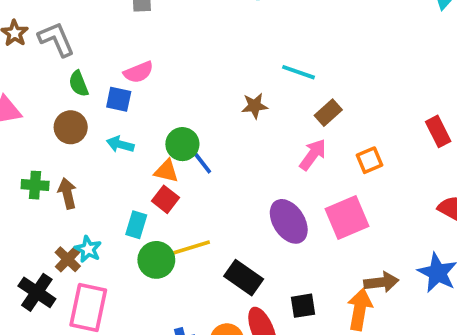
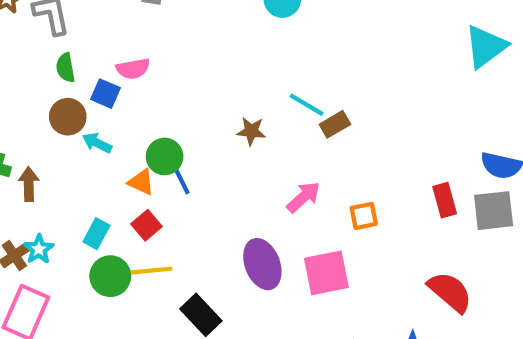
brown rectangle: (328, 113) -> (335, 124), moved
brown circle: (71, 127) -> (68, 117), moved
red square: (166, 199) -> (146, 225), moved

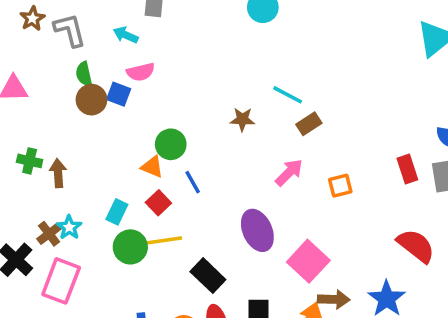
brown circle: (68, 117) -> (91, 100), moved
brown rectangle: (335, 124) -> (309, 124), moved
cyan arrow: (97, 143) -> (126, 35), moved
blue line: (182, 181) -> (193, 182), moved
pink square: (326, 273) -> (308, 261), moved, turned -33

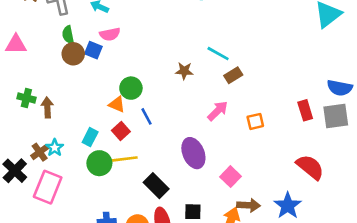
pink square: (308, 261) -> (231, 177), size x0.7

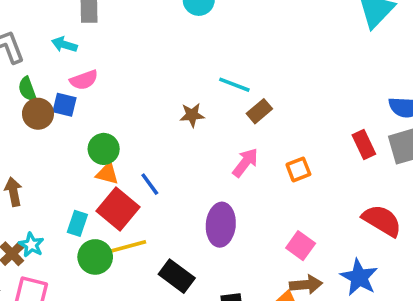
green circle: (131, 88) -> (104, 149), moved
red square: (121, 131) -> (118, 209), size x1.6
purple ellipse: (193, 153) -> (221, 225), turned 36
pink square: (231, 177) -> (301, 246), moved

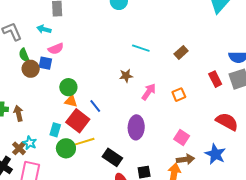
brown rectangle: (259, 111) -> (181, 52), moved
brown star: (192, 115) -> (126, 76), moved

